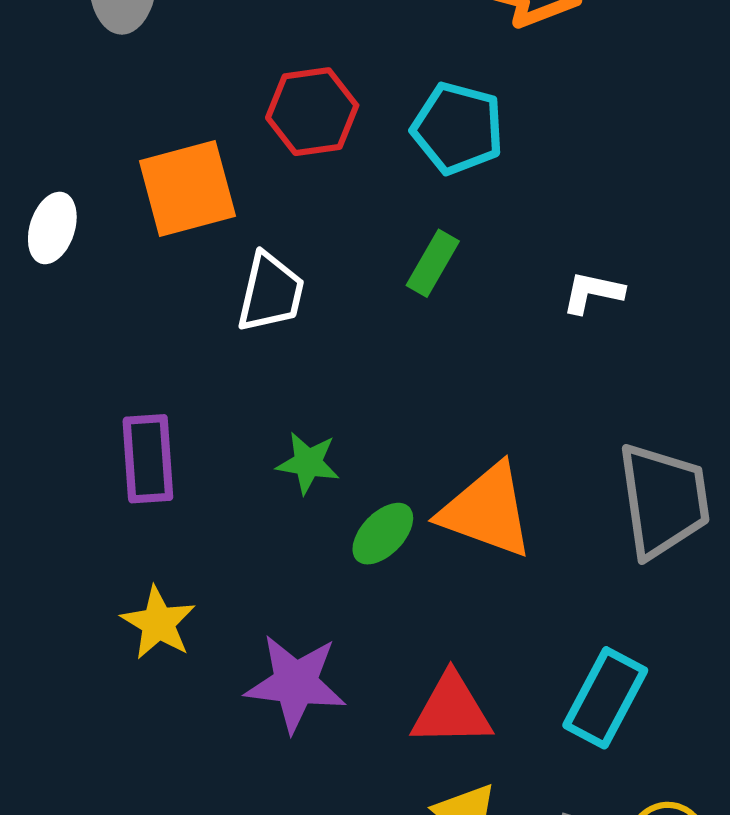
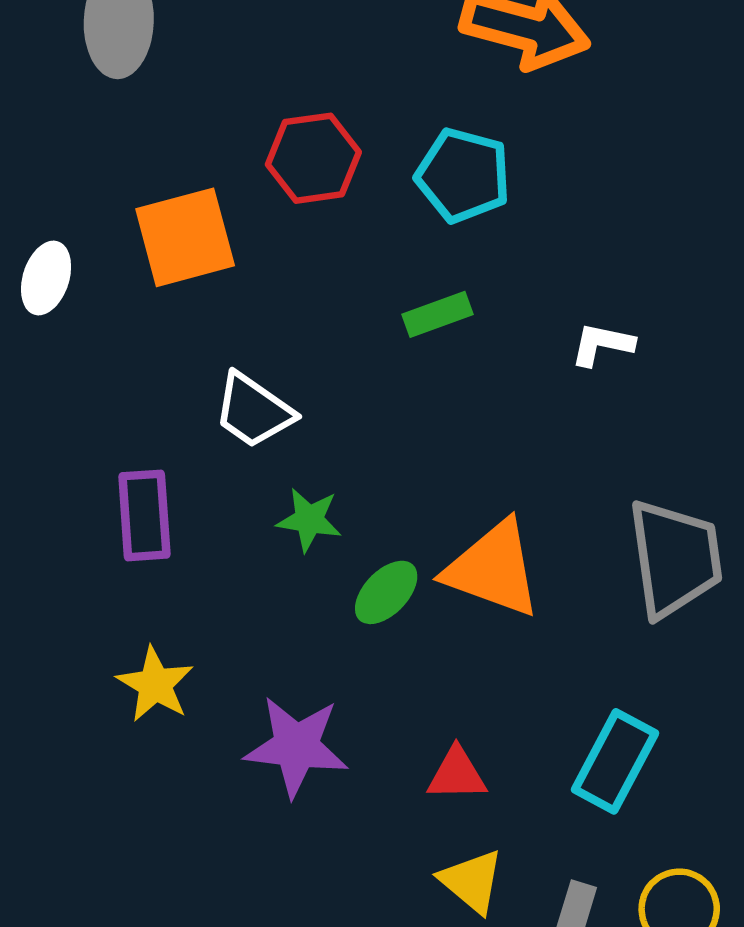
green rectangle: (433, 263) -> (437, 314), turned 40
white trapezoid: (271, 292) -> (253, 411), moved, turned 112
red triangle: (451, 710) -> (457, 774), size x0.7

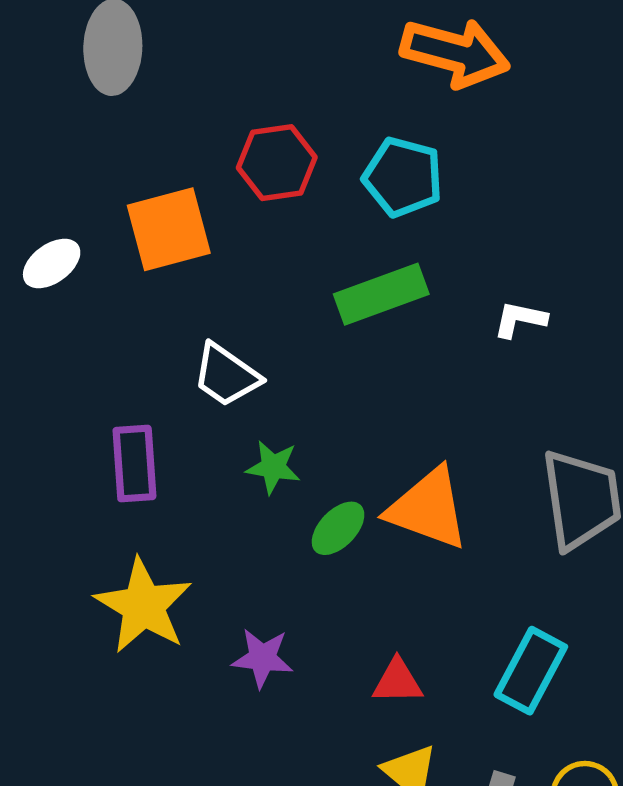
white ellipse: (46, 278) -> (52, 263), turned 36
green rectangle: (437, 314) -> (381, 294), size x1.6
yellow star: (155, 684) -> (143, 606), size x1.5
purple star: (296, 746) -> (262, 658), size x0.7

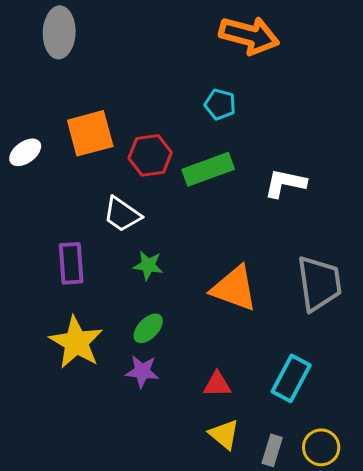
red hexagon: (277, 163) -> (150, 155), moved
cyan pentagon: (403, 177) -> (220, 104), size x0.7
white L-shape: (520, 319) -> (285, 183), size x1.4
green ellipse: (338, 528) -> (148, 328), moved

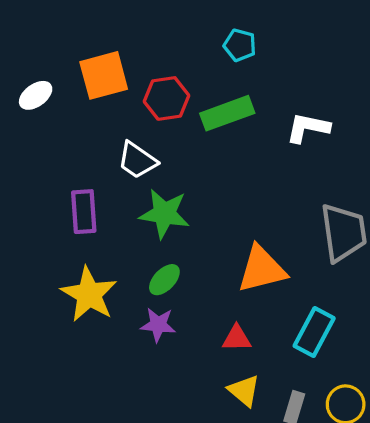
green star: (148, 265) -> (164, 214), size x1.6
orange triangle: (234, 288) -> (262, 269), moved, turned -34

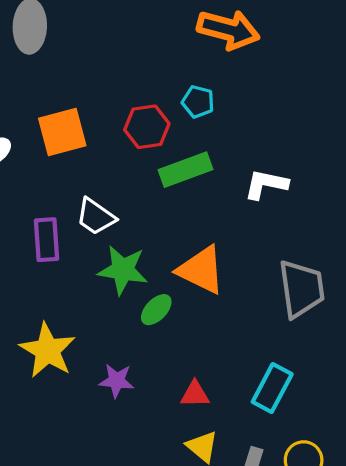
red hexagon: (167, 98) -> (147, 127), moved
purple rectangle: (84, 212) -> (47, 240), moved
orange triangle: (262, 269) -> (201, 270), moved, turned 40
green ellipse: (164, 280) -> (156, 310), moved

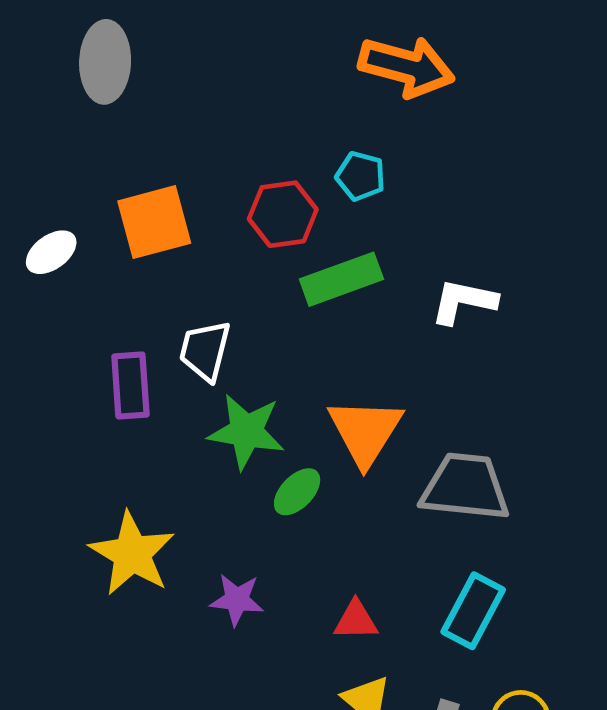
white trapezoid: (96, 217) -> (205, 351), turned 69
orange triangle: (201, 270) -> (365, 431), turned 36
gray trapezoid: (301, 289) -> (465, 487), moved, turned -76

